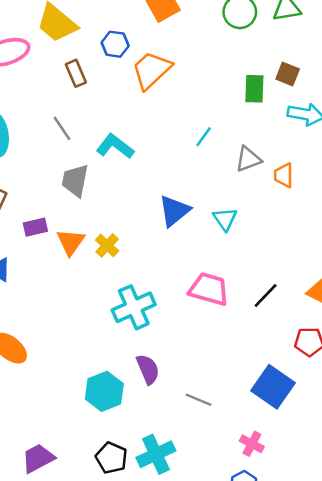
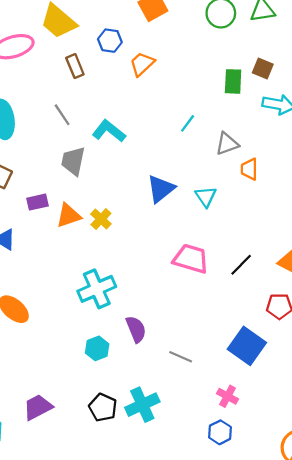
orange trapezoid: (152, 70) -> (142, 64), size x0.7
orange trapezoid: (284, 175) -> (249, 169), moved
orange triangle: (71, 242) -> (69, 216), turned 36
cyan cross: (134, 307) -> (97, 289), moved
cyan hexagon: (104, 391) -> (97, 348), size x0.7

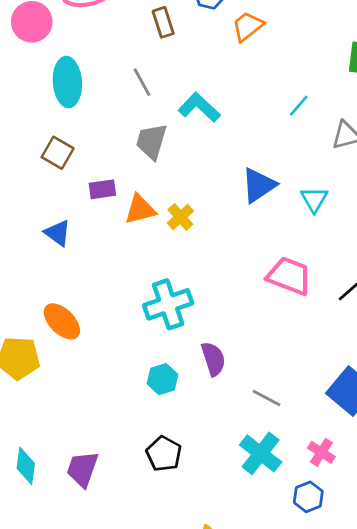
cyan cross: (142, 405) -> (261, 453), moved, turned -32
purple trapezoid: (38, 407) -> (82, 469), moved, turned -48

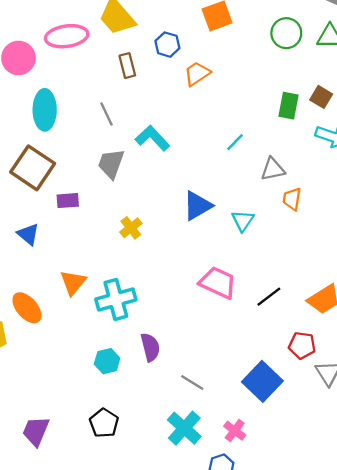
brown square: (58, 153) -> (33, 168), size x1.6
orange triangle: (140, 209) -> (73, 282), moved, turned -40

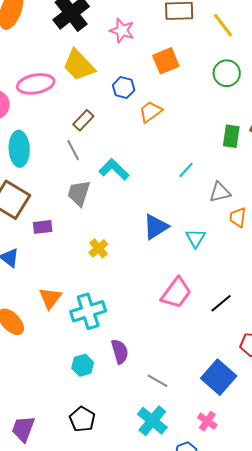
brown rectangle: (127, 66) -> (83, 120), moved, turned 60
pink trapezoid: (218, 283) -> (176, 293), turned 104
pink cross: (235, 431) -> (207, 421), moved

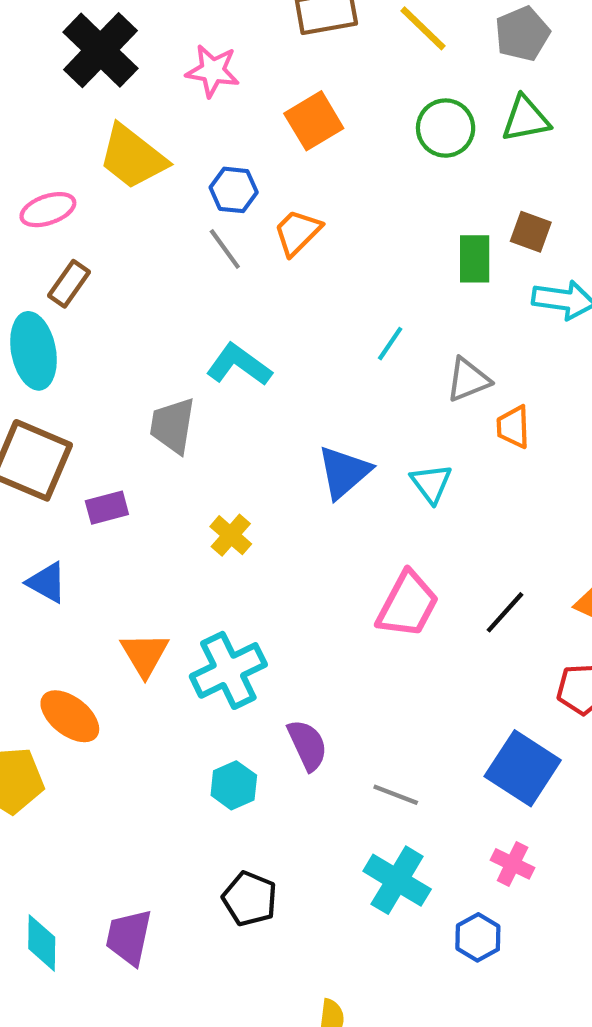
pink ellipse: (36, 84) -> (48, 210), size x0.7
brown rectangle: (83, 120) -> (69, 284), moved
gray line: (73, 150) -> (225, 249), moved

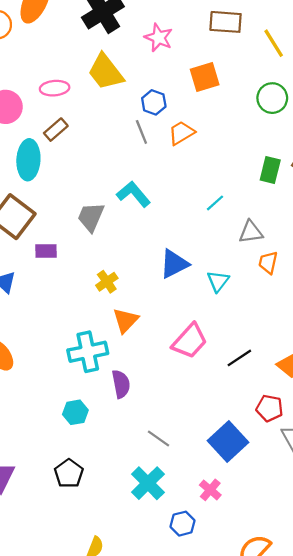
orange triangle: (145, 654) -> (126, 320), moved
purple semicircle: (307, 745) -> (121, 384), moved

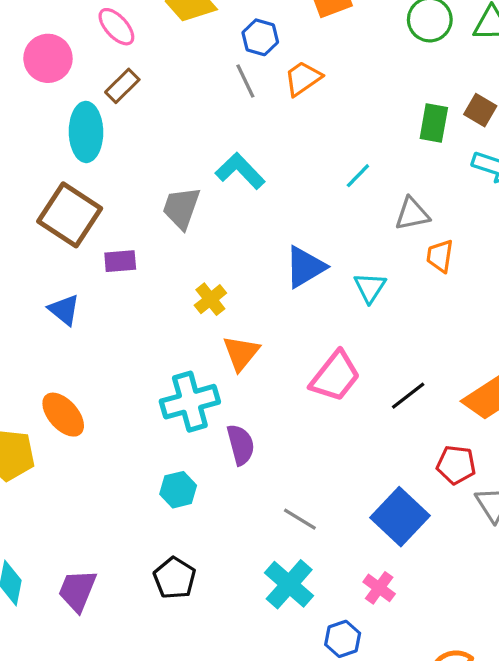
pink ellipse: (55, 88) -> (116, 27), turned 56

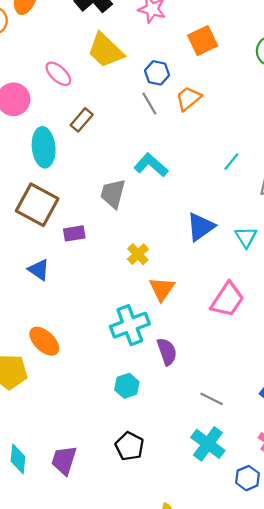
brown rectangle: (122, 86) -> (82, 120), moved

